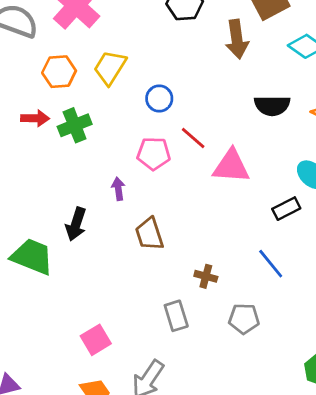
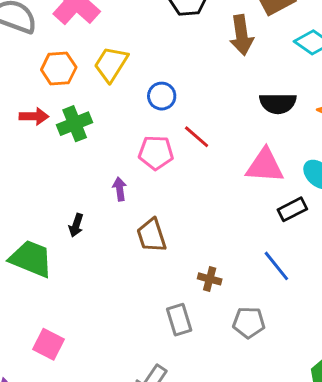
pink triangle: (231, 166) -> (265, 166), moved
black arrow: (76, 224) -> (76, 225), size x0.7
pink square: (96, 340) -> (48, 344), moved, turned -32

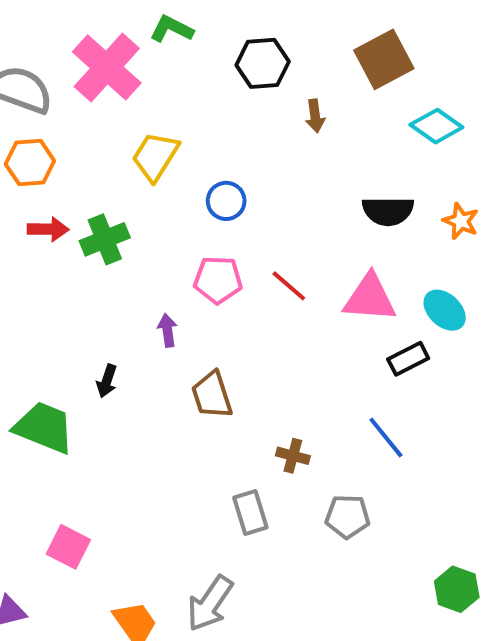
brown arrow: (242, 35) -> (315, 116), moved, size x0.6
orange hexagon: (59, 68) -> (30, 162), moved
red line: (197, 137) -> (289, 286), moved

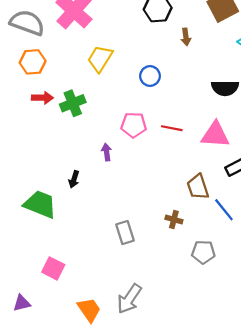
blue circle: (226, 201) -> (150, 76), moved
red line: (289, 286) -> (172, 128), turned -30
brown trapezoid: (212, 395) -> (198, 187), moved
gray rectangle: (250, 512) -> (125, 233), moved

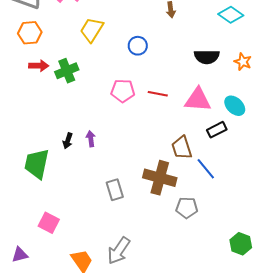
purple arrow: (107, 152) -> (91, 139), moved
green trapezoid: (40, 204) -> (37, 164), turned -100
brown cross: (174, 219) -> (160, 178), size x2.0

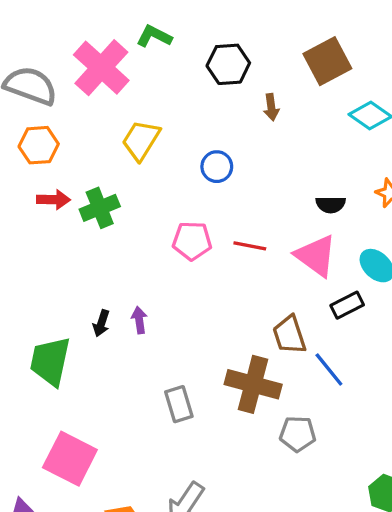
black semicircle: (207, 57) -> (331, 205), moved, size x0.7
pink triangle: (198, 100) -> (316, 256), turned 32
pink square: (49, 223) -> (70, 459), size x1.5

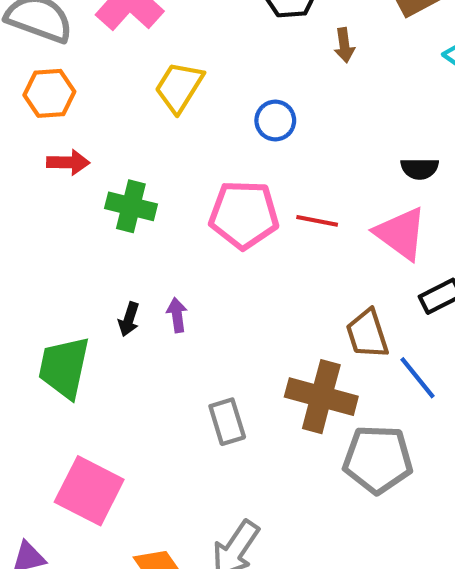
green cross: (100, 208) -> (131, 206), moved, turned 36
pink pentagon: (192, 241) -> (244, 215), size x1.4
gray pentagon: (298, 434) -> (378, 459), size x1.5

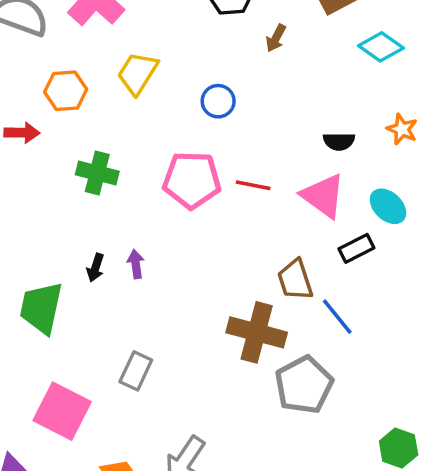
brown arrow: (344, 45) -> (276, 38), turned 36
orange hexagon: (49, 93) -> (66, 91), moved
red arrow: (68, 162) -> (22, 133), moved
gray rectangle: (227, 422) -> (136, 371), moved, turned 42
gray pentagon: (378, 459) -> (304, 385), turned -30

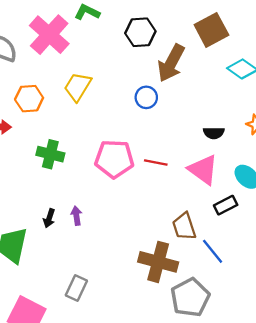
brown arrow: (276, 38) -> (171, 63), size x2.0
blue circle: (218, 101) -> (146, 97), moved

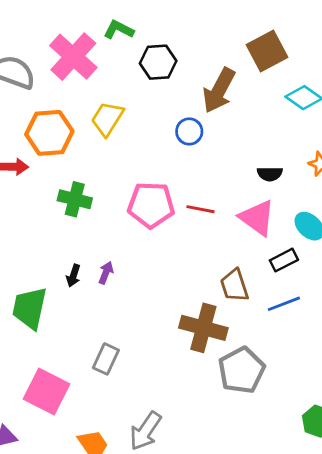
black hexagon: (140, 32) -> (158, 62), moved
orange hexagon: (29, 99) -> (49, 133), size x1.4
purple arrow: (76, 216) -> (106, 273), turned 30
blue line: (213, 251) -> (284, 304), moved, turned -72

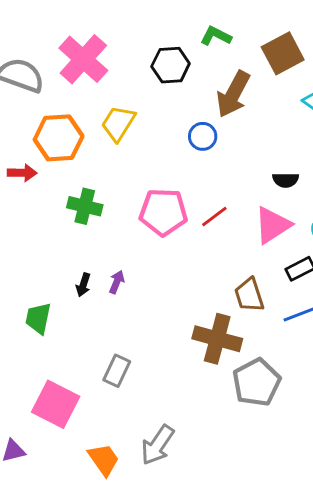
green L-shape: (119, 30) -> (216, 36), moved
red line: (201, 209) -> (214, 216), turned -48
pink triangle: (257, 218) -> (273, 225), turned 51
green trapezoid: (30, 308) -> (38, 318), size x0.7

